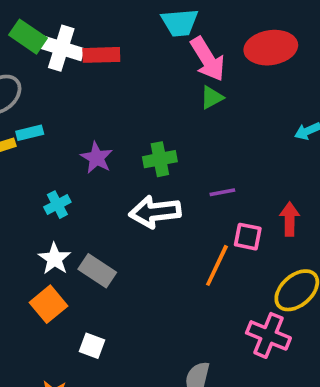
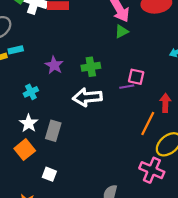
pink square: (248, 237) -> (136, 77), moved
orange line: (217, 265) -> (148, 123), moved
gray rectangle: (97, 271) -> (53, 131), turned 72

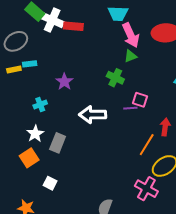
green cross: (91, 67) -> (115, 78), moved, turned 30

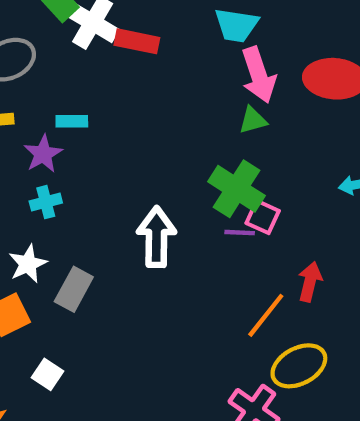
cyan rectangle: (30, 64) -> (72, 121), moved
green cross: (115, 78) -> (237, 189), moved, size x1.4
purple star: (64, 82) -> (43, 154), moved
white arrow: (93, 115) -> (156, 237), turned 84

